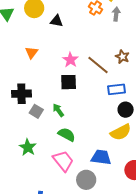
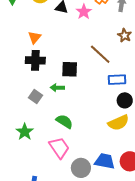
brown star: (122, 57) -> (125, 35), moved
pink star: (70, 60) -> (84, 12), moved
black cross: (21, 94) -> (35, 60), moved
green arrow: (58, 110) -> (57, 88), moved, turned -56
blue trapezoid: (101, 157) -> (105, 161), moved

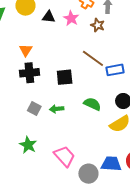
brown star: (125, 35) -> (98, 25), moved
blue rectangle: (117, 80) -> (115, 70), moved
green arrow: (57, 88) -> (57, 109), moved
green semicircle: (64, 121) -> (92, 104), moved

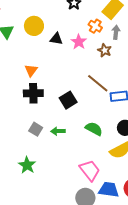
black square: (65, 77) -> (68, 100), turned -30
pink trapezoid: (64, 156) -> (90, 170), moved

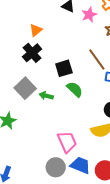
black cross: (33, 93) -> (32, 53), turned 36
gray square: (36, 129) -> (25, 88), size x1.5
green semicircle: (94, 129) -> (75, 89), moved

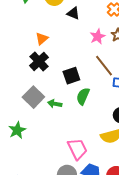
pink star: (89, 15) -> (98, 37), moved
green semicircle: (75, 89) -> (83, 96), turned -108

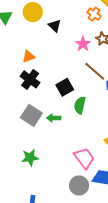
black triangle: (73, 13) -> (55, 26), turned 32
orange triangle: (42, 39) -> (29, 56), turned 32
green star: (17, 130) -> (30, 158), moved, turned 30

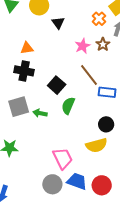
black cross: (30, 79) -> (24, 71), turned -36
black square: (65, 87) -> (57, 85), turned -30
gray square: (31, 115) -> (19, 107), turned 30

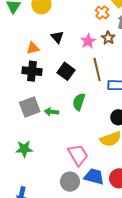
black triangle: (58, 23) -> (57, 37), moved
brown line: (89, 75) -> (97, 69), turned 30
black square: (57, 85) -> (66, 71), moved

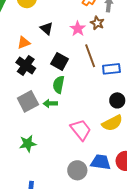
black cross: (32, 71) -> (26, 65), turned 36
green semicircle: (79, 102) -> (59, 85), moved
pink trapezoid: (78, 155) -> (81, 130), moved

